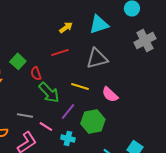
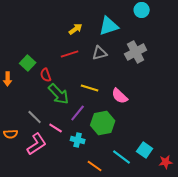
gray cross: (145, 40) -> (136, 52), moved
gray triangle: (97, 58) -> (100, 53), moved, size x0.7
gray line: (25, 115) -> (35, 117), turned 35

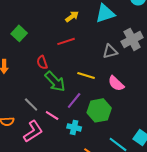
gray triangle: (100, 53) -> (110, 51), moved
green square: (28, 63) -> (19, 33), moved

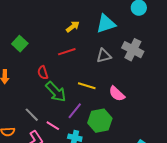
gray cross: (132, 39) -> (133, 50), turned -35
gray triangle: (110, 51) -> (104, 56), moved

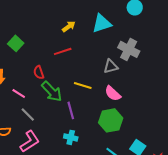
gray triangle: (104, 56) -> (111, 66), moved
purple line: (75, 111) -> (71, 110), turned -54
green hexagon: (100, 121) -> (111, 120), moved
pink line: (53, 126) -> (19, 93), moved

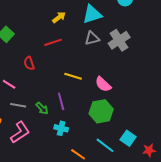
gray cross: (129, 49) -> (119, 40), turned 30
gray triangle: (111, 66) -> (92, 38), moved
green arrow: (52, 91) -> (42, 108), moved, size x0.6
gray line: (28, 114) -> (18, 105), turned -35

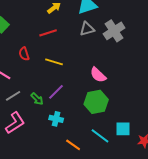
yellow line: (73, 76) -> (54, 62), moved
purple line: (61, 101) -> (56, 92), turned 60
gray line: (18, 105) -> (13, 96), turned -42
cyan square: (128, 138) -> (123, 129), turned -35

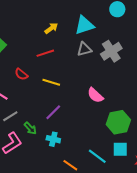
red semicircle: (24, 54) -> (21, 74), turned -32
green arrow: (37, 99) -> (30, 128), moved
green hexagon: (96, 102) -> (118, 122), moved

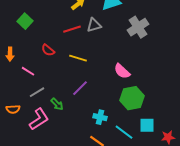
gray triangle: (84, 49) -> (94, 25), moved
green hexagon: (118, 122) -> (132, 98), moved
cyan cross: (53, 139) -> (100, 117), moved

